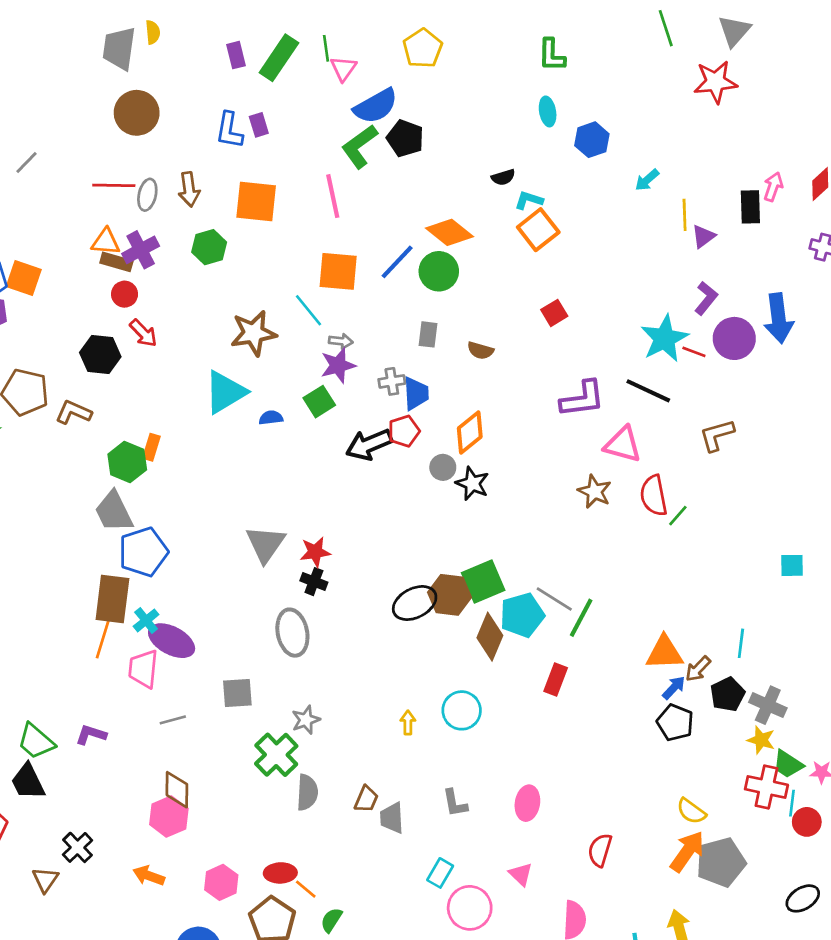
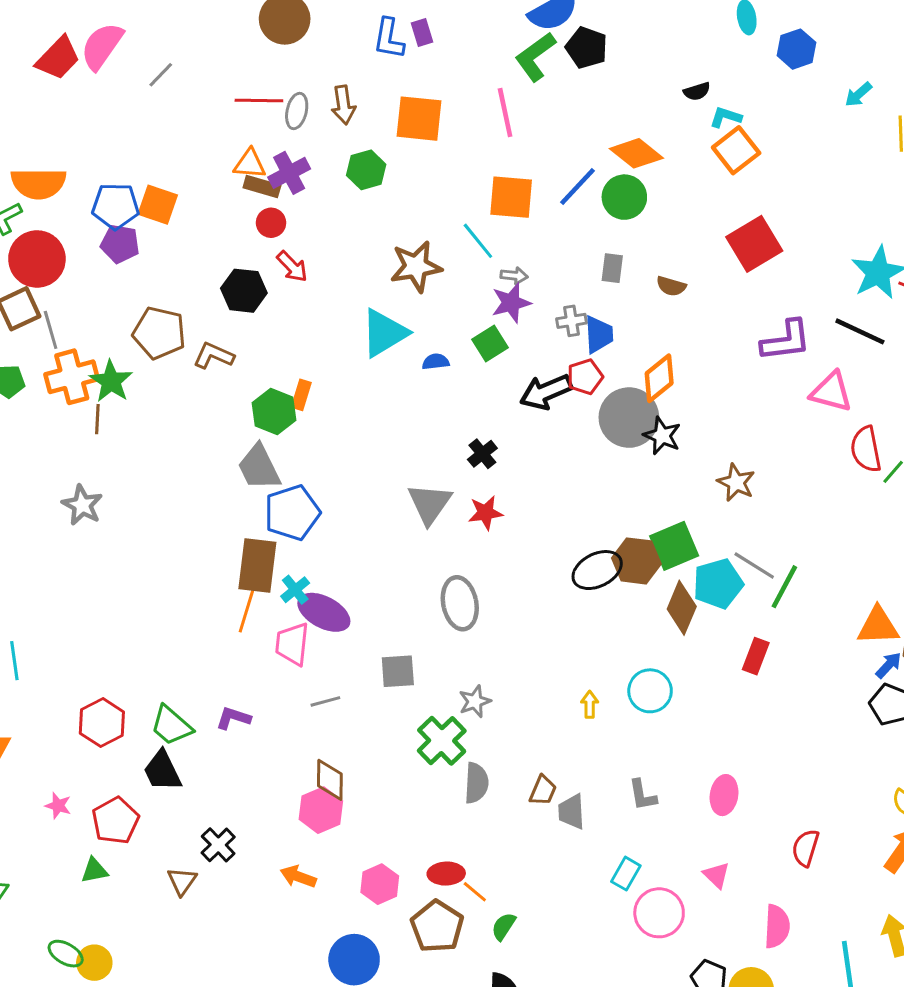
red square: (554, 313) -> (754, 244), size x1.8
gray circle: (443, 467) -> (629, 418), size x2.0
brown star: (595, 492) -> (736, 482), moved
black cross: (314, 582) -> (482, 454), moved, turned 30

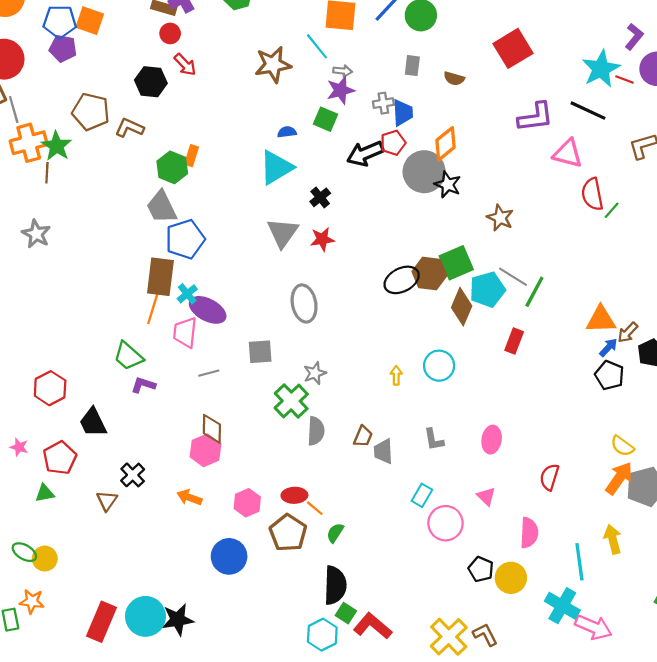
cyan triangle: (384, 333) -> (276, 167), moved
green square: (490, 344) -> (325, 119), turned -35
green trapezoid: (171, 726) -> (128, 356), moved

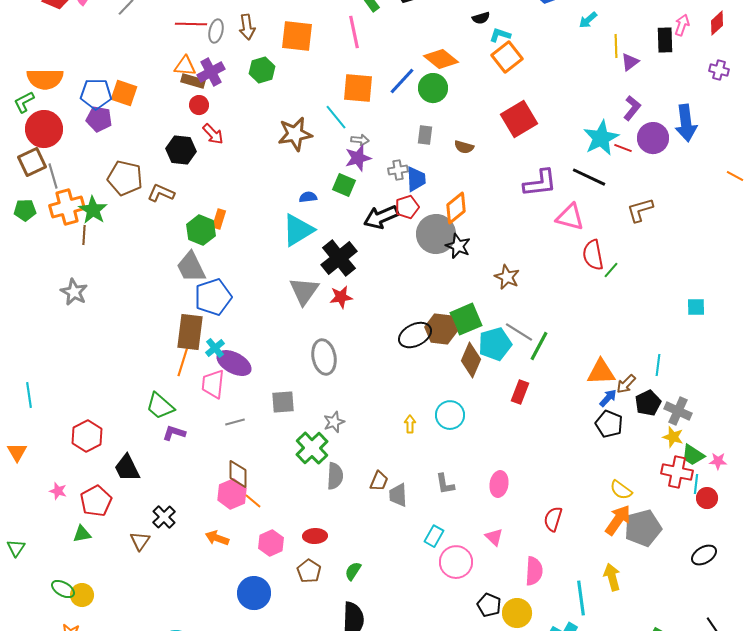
black cross: (320, 197) -> (339, 258), size x1.8
orange line: (315, 508) -> (253, 501), moved
brown pentagon: (288, 533) -> (309, 571), size x0.7

